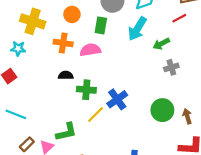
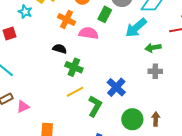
blue cross: (117, 99) -> (116, 87), moved, turned -30
green circle: (162, 110) -> (132, 119), moved
green L-shape: (66, 132) -> (95, 106), moved, turned -65

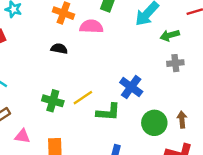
green cross: (74, 67) -> (53, 101), moved
green L-shape: (95, 106) -> (108, 112), turned 70
pink triangle: (23, 107) -> (22, 136), moved, turned 40

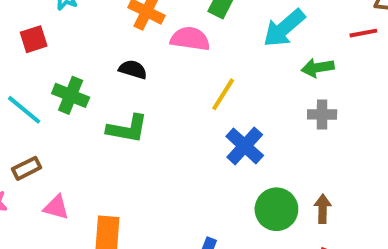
yellow line: (83, 98) -> (223, 94), moved, turned -30
green cross: (53, 101) -> (71, 95), moved
green L-shape: (108, 112) -> (127, 129), moved

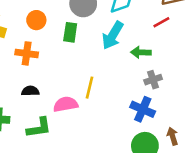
pink semicircle: (190, 39) -> (66, 104), moved
green arrow: (318, 68) -> (141, 52), turned 30
blue cross: (245, 146) -> (143, 109), moved

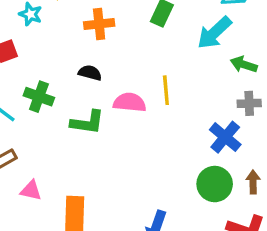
orange cross: (27, 53) -> (99, 24), turned -30
yellow line: (89, 88) -> (166, 90), turned -35

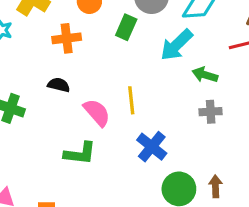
pink semicircle: (130, 102) -> (97, 113), turned 44
green L-shape: (87, 122) -> (80, 153), moved
blue cross: (225, 137) -> (152, 147), moved

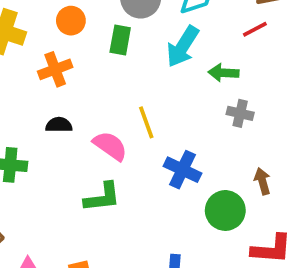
gray cross: (211, 112) -> (240, 113), turned 30
brown arrow: (215, 186) -> (262, 181), moved

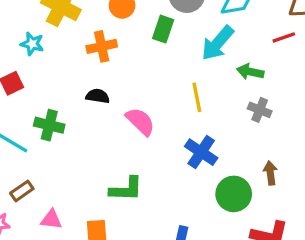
yellow line: (146, 122) -> (197, 97), moved
green L-shape: (102, 197) -> (126, 189), moved

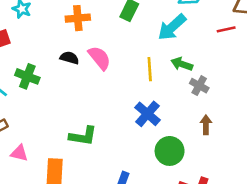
green arrow: (250, 72) -> (182, 64), moved
pink semicircle: (140, 121) -> (99, 58), moved
brown arrow: (270, 173) -> (206, 125), moved

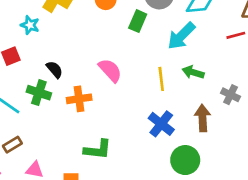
orange cross: (78, 18) -> (79, 99), moved
black semicircle: (69, 58) -> (54, 69), moved, turned 36
gray cross: (199, 86) -> (230, 95), moved
brown arrow: (206, 125) -> (203, 118), moved, size x1.4

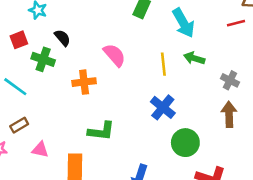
cyan arrow: (181, 36) -> (183, 23), turned -76
black semicircle: (54, 69) -> (62, 38), moved
green cross: (39, 93) -> (43, 59), moved
brown arrow: (203, 118) -> (229, 114), moved

